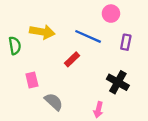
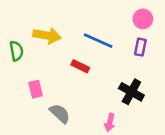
pink circle: (111, 14) -> (143, 19), moved
red rectangle: (72, 59) -> (80, 66), turned 70

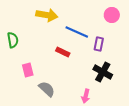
yellow arrow: (47, 36) -> (47, 15), moved
purple rectangle: (140, 47) -> (99, 44), moved

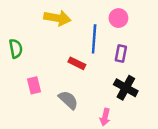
pink circle: (112, 15) -> (118, 18), moved
blue line: (77, 32) -> (94, 39), turned 70
gray semicircle: (47, 89) -> (68, 100), moved

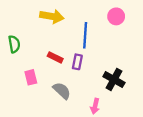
pink circle: (118, 18) -> (116, 16), moved
purple rectangle: (121, 53) -> (77, 62), moved
red rectangle: (77, 63) -> (55, 57), moved

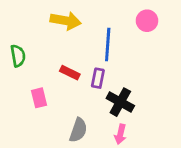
black cross: (114, 80) -> (120, 102), moved
gray semicircle: (62, 91) -> (78, 130), moved, turned 66

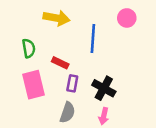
green semicircle: (18, 56) -> (29, 48), moved
purple rectangle: (98, 78) -> (72, 83), moved
pink rectangle: (39, 98) -> (34, 85), size x1.6

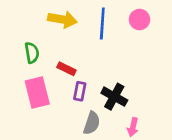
blue line: (93, 39) -> (102, 23), moved
gray semicircle: (67, 112) -> (92, 123), moved
pink arrow: (104, 116) -> (133, 127), moved

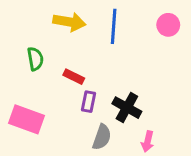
pink circle: (140, 20) -> (168, 25), moved
pink rectangle: (37, 93) -> (27, 119), moved, turned -56

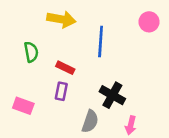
blue line: (114, 26) -> (101, 42), moved
purple rectangle: (89, 102) -> (61, 91), moved
pink rectangle: (27, 119) -> (23, 106), size x0.7

